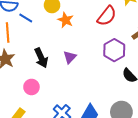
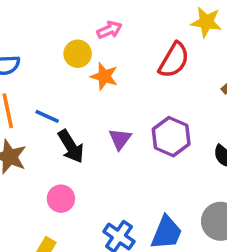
blue line: (26, 18) -> (47, 116), moved
purple hexagon: (114, 50) -> (171, 137), moved

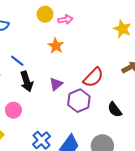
yellow circle: (78, 54) -> (45, 14), moved
red semicircle: (174, 60) -> (93, 77), moved
purple hexagon: (171, 137) -> (79, 101), moved

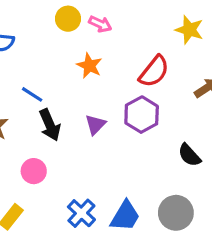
pink arrow: (65, 20) -> (100, 24), turned 40
red semicircle: (93, 77) -> (154, 71), moved
purple hexagon: (79, 101) -> (142, 115), moved

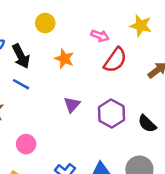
pink arrow: (100, 24) -> (100, 36), moved
purple hexagon: (142, 115) -> (111, 113), moved
black arrow: (50, 125) -> (21, 56), moved

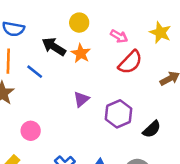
yellow circle: (45, 23) -> (79, 23), moved
black arrow: (21, 56) -> (54, 47), moved, turned 140
black semicircle: (147, 124) -> (152, 129), turned -96

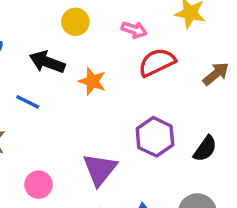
orange star: (81, 53) -> (92, 81), moved
red semicircle: (130, 62) -> (157, 62), turned -148
purple triangle: (81, 99) -> (100, 169), moved, size x1.5

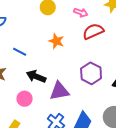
black arrow: (47, 62) -> (36, 76), moved
purple triangle: (100, 169) -> (59, 91), turned 40

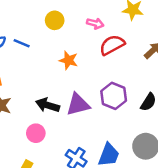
blue line: (20, 52) -> (22, 43), moved
purple triangle: (59, 91) -> (78, 104), moved

